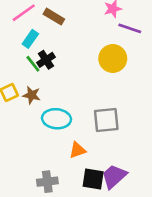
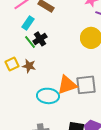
cyan ellipse: (56, 119) -> (48, 96), moved
orange triangle: (77, 150) -> (67, 85), moved, size x1.5

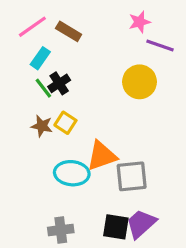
yellow square: (12, 64) -> (65, 123), moved, turned -32
gray square: (86, 85) -> (132, 176), moved

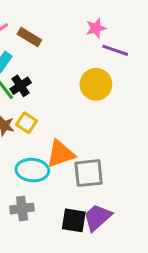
gray cross: (61, 230) -> (22, 209), moved

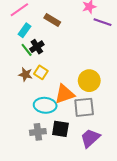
brown rectangle: (29, 37) -> (52, 20), moved
yellow circle: (96, 84) -> (89, 81), moved
black square: (74, 220) -> (60, 129), moved

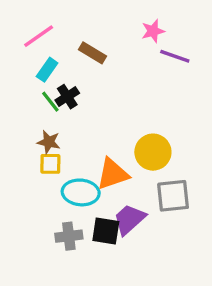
yellow square: (41, 72) -> (50, 164), moved, turned -32
gray square: (84, 107) -> (173, 196), moved
purple trapezoid: (90, 138) -> (129, 219), moved

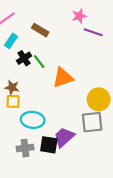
green line: (50, 102) -> (39, 61), moved
yellow circle: (153, 152) -> (99, 99), moved
orange triangle: (113, 174) -> (63, 78), moved

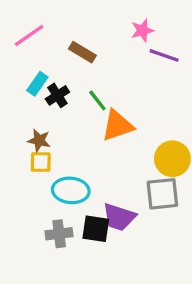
cyan rectangle: (11, 41) -> (37, 84), moved
green line: (39, 61) -> (97, 100), moved
purple trapezoid: (64, 137) -> (119, 217), turned -120

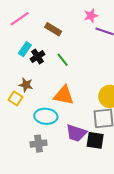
orange triangle: (117, 125) -> (64, 95), moved, turned 30
yellow square: (41, 162) -> (15, 98), moved, turned 32
black square: (96, 229) -> (95, 140), moved

